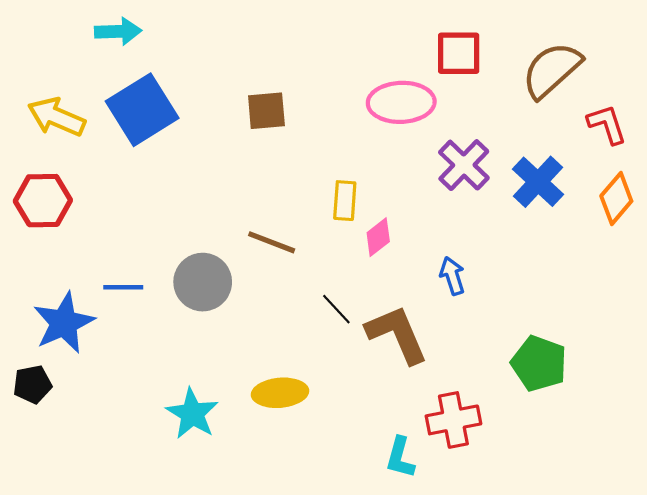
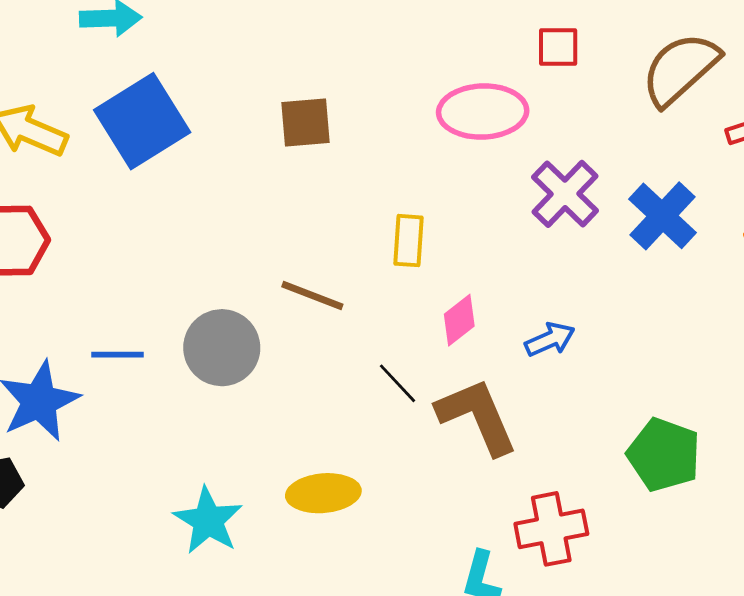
red square: (459, 53) -> (558, 47), size x0.7
pink diamond: (378, 237) -> (459, 320), moved
blue arrow: (452, 276) -> (550, 339), turned 84

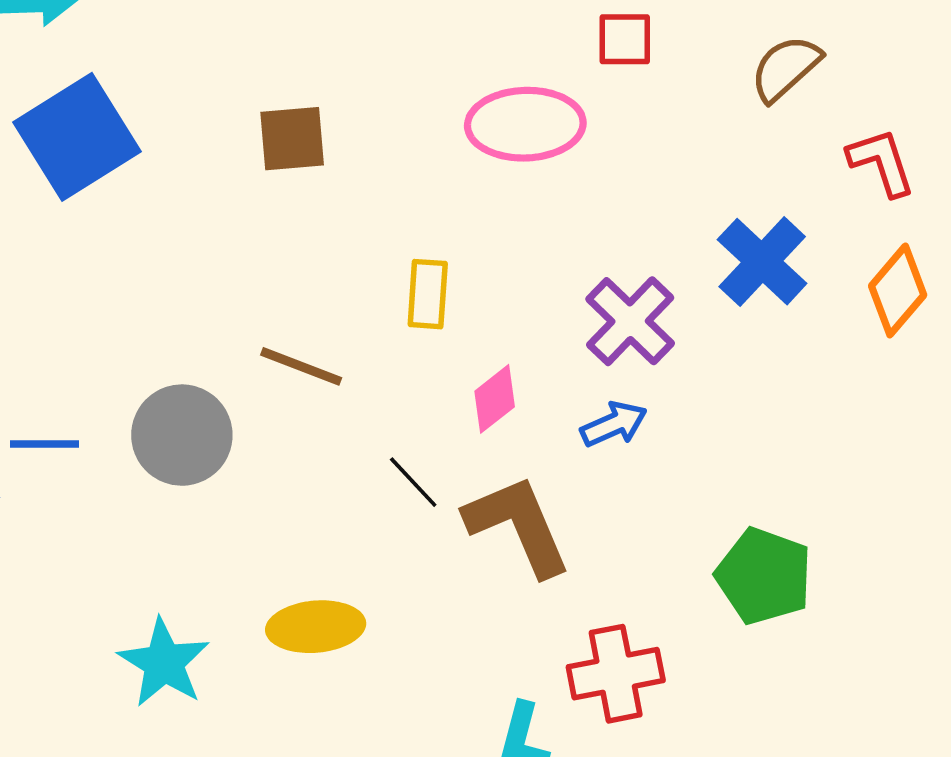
brown semicircle: (680, 69) -> (786, 68), size x0.7
purple cross: (565, 194) -> (630, 321), moved

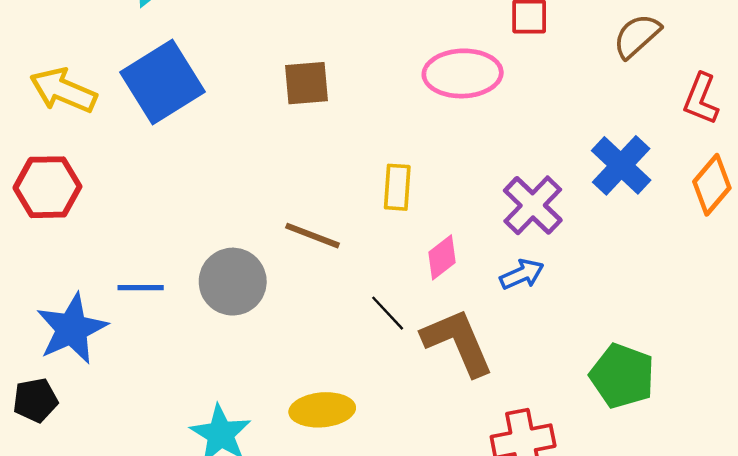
red L-shape: (881, 162) -> (701, 99), turned -140

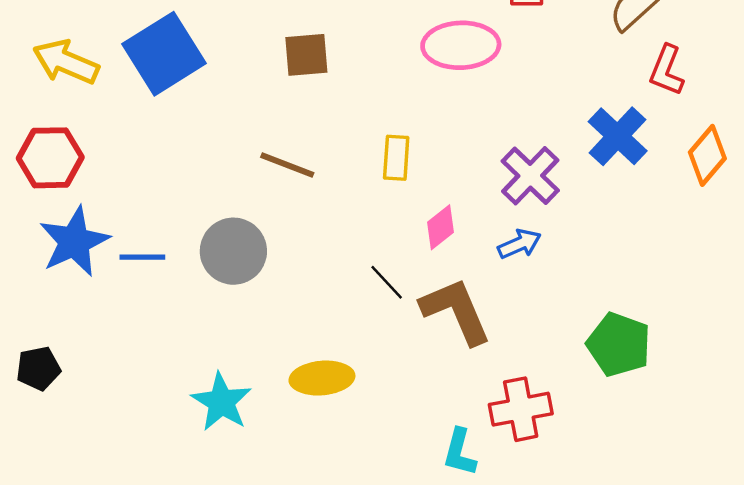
red L-shape: (701, 99) -> (667, 70), moved
brown line: (313, 236) -> (287, 165), moved
blue star: (72, 329) -> (74, 242), moved

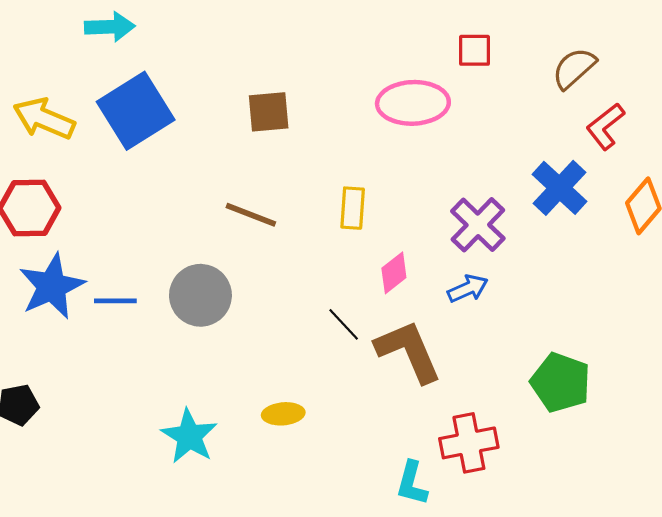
red L-shape: (667, 70) -> (605, 126), turned 30
yellow ellipse: (322, 378) -> (283, 414), size x0.7

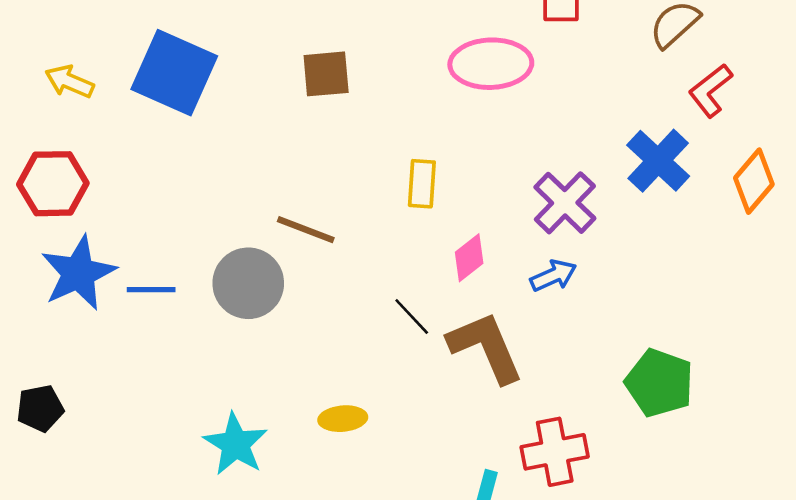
blue square: (136, 111) -> (174, 73), turned -34
yellow arrow: (44, 119) -> (70, 82), size x0.7
brown line: (251, 215) -> (306, 230), moved

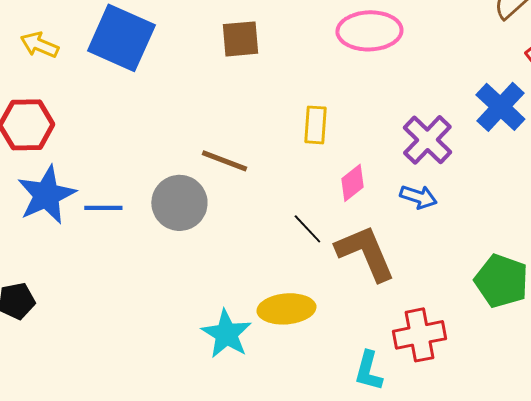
blue arrow: (553, 276) -> (418, 197), turned 42
yellow ellipse: (343, 419) -> (286, 309), moved, size x1.5
cyan star: (235, 444) -> (226, 334), moved

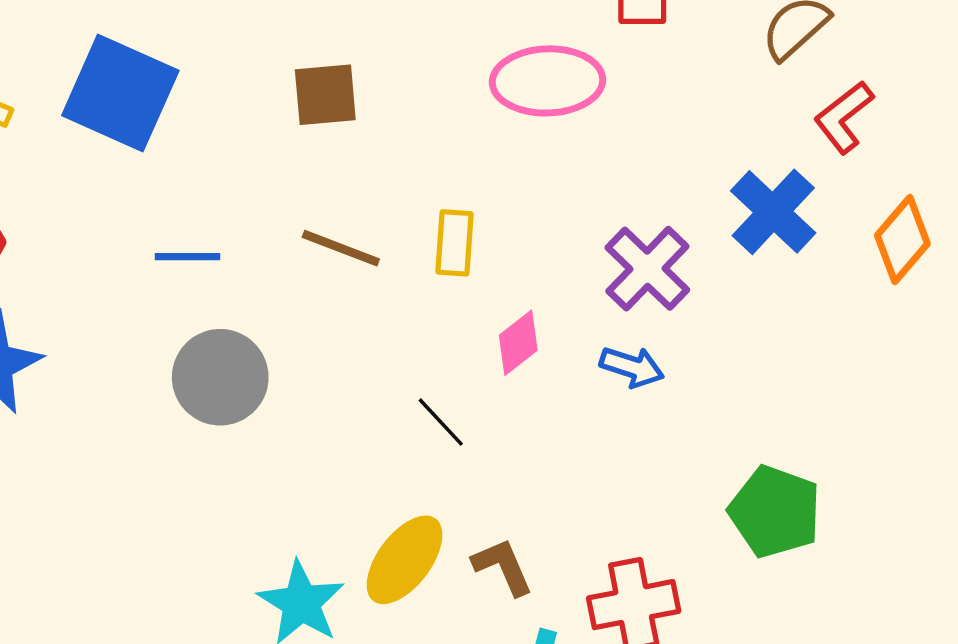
brown line: (224, 161) -> (341, 248), moved
blue line: (103, 208) -> (187, 257), moved
brown L-shape: (365, 253) -> (503, 567), moved, size x0.6
yellow ellipse: (286, 309) -> (405, 560), turned -48

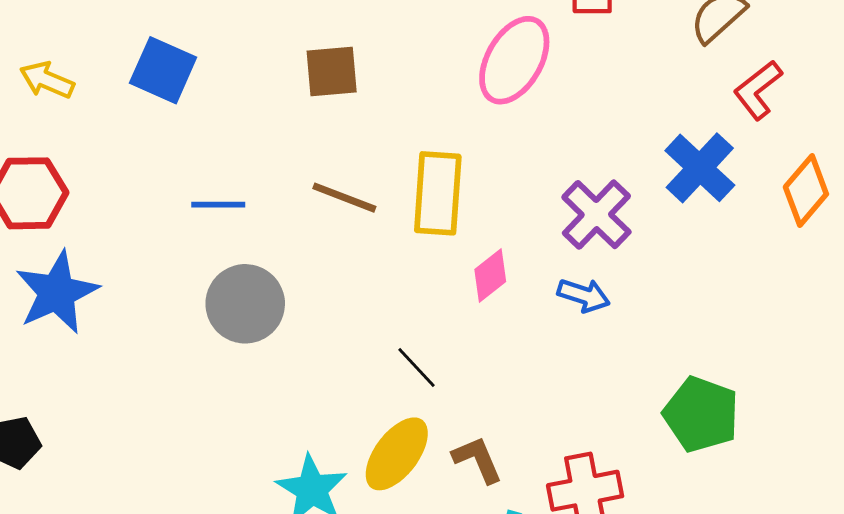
pink ellipse: (548, 81) -> (514, 60), turned -58
blue square: (120, 93) -> (163, 70), size x0.7
yellow rectangle: (454, 243) -> (438, 193), size x1.5
black line: (441, 422) -> (417, 368), moved

